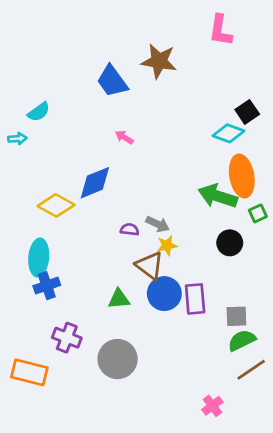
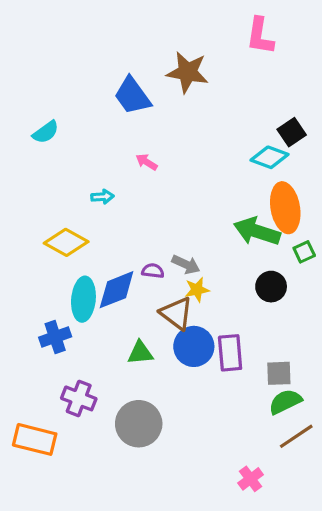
cyan arrow: (17, 139) -> (102, 197), moved
blue diamond: (95, 183) -> (117, 290), moved
cyan ellipse: (39, 258) -> (83, 299), moved

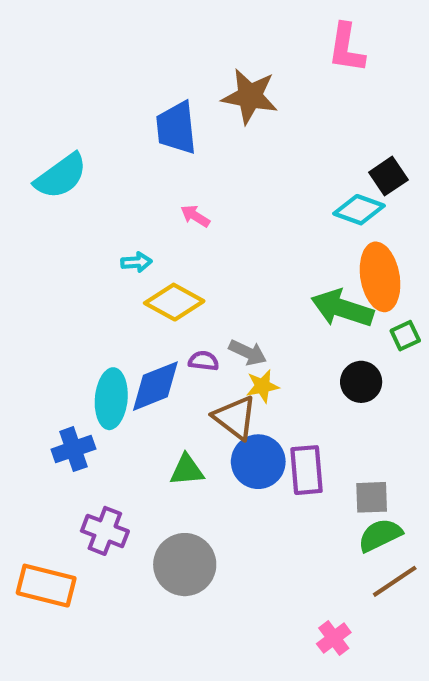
blue trapezoid: (132, 96) -> (176, 128), turned 30
cyan semicircle: (46, 132) -> (61, 176), size x1.5
yellow diamond: (66, 242) -> (174, 302), moved

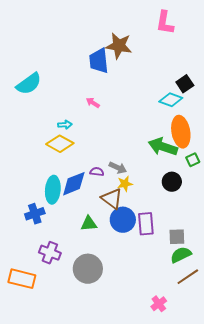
blue trapezoid: (176, 128) -> (99, 61), moved
yellow diamond: (174, 302) -> (60, 144), moved

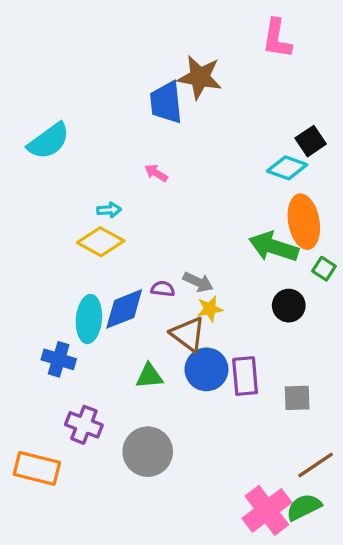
green square: (193, 160) -> (324, 269), turned -32
blue cross: (35, 214) -> (59, 359), turned 36
green semicircle: (181, 255) -> (304, 507), moved
pink cross: (159, 304) -> (267, 510), size x1.8

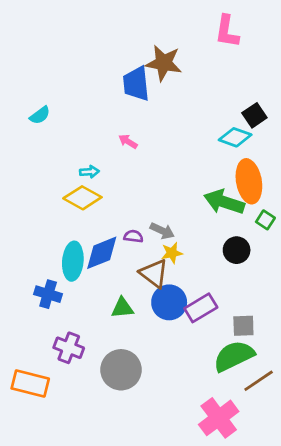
cyan semicircle: (49, 141) -> (40, 115), size x0.6
purple rectangle: (245, 376) -> (201, 308), turned 64
green semicircle: (304, 507) -> (234, 356), moved, size x1.4

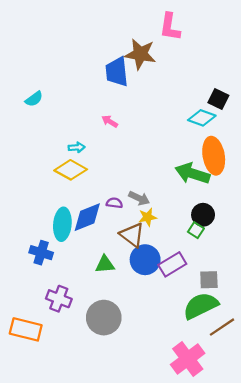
pink L-shape: (227, 31) -> (170, 27), moved
black square: (254, 115) -> (218, 99), turned -30
green square: (265, 220) -> (196, 230), moved

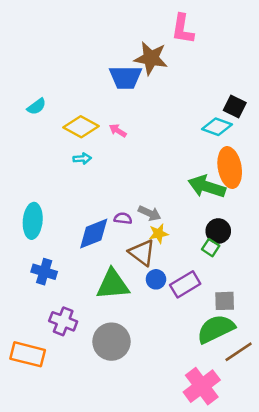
blue trapezoid: (117, 72) -> (125, 77), turned -84
yellow diamond: (71, 170) -> (81, 127), moved
cyan ellipse: (62, 224) -> (33, 221), moved
blue circle: (145, 260) -> (156, 279), size x0.6
green triangle: (105, 264) -> (113, 284), size x1.6

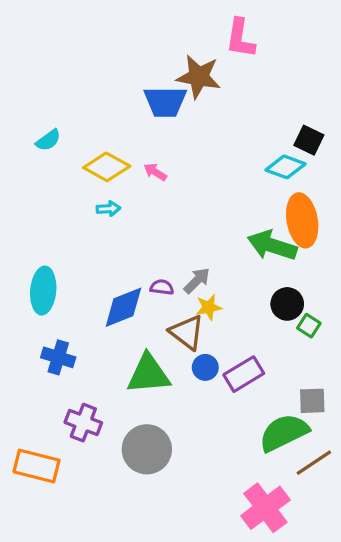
gray arrow: (150, 213) -> (197, 281), turned -70
green square: (211, 248) -> (309, 326), moved
gray square: (225, 301) -> (312, 401), moved

